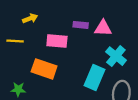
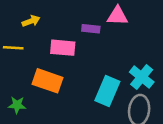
pink triangle: (103, 28) -> (117, 16), moved
cyan cross: (116, 56) -> (142, 77), moved

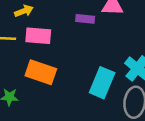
pink rectangle: (63, 48) -> (38, 36), moved

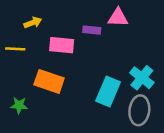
pink rectangle: (38, 36) -> (62, 45), moved

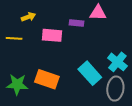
orange rectangle: (49, 81) -> (47, 79), moved
cyan rectangle: (108, 92) -> (90, 73), turned -65
green star: (19, 105) -> (17, 84), size x1.5

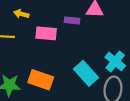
yellow arrow: (28, 17) -> (21, 14), turned -144

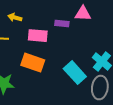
orange rectangle: (41, 80) -> (33, 63), moved

